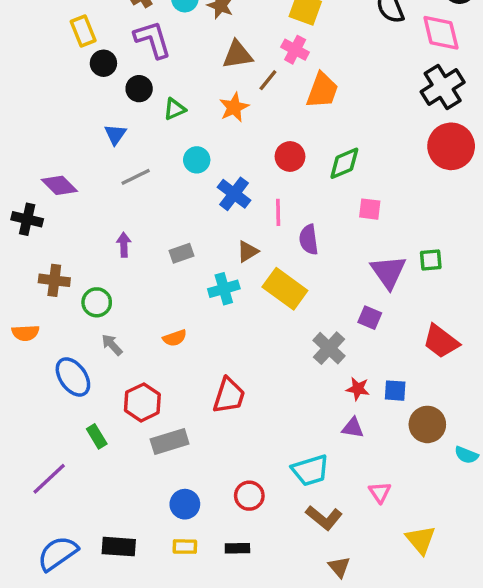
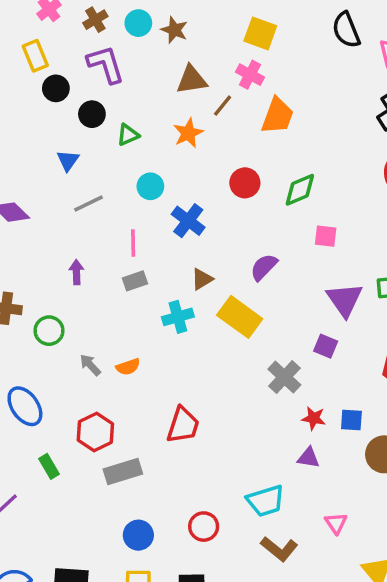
pink line: (278, 212) -> (133, 243), moved
purple semicircle: (309, 240) -> (264, 267), turned 52
gray arrow: (112, 345) -> (90, 365), moved

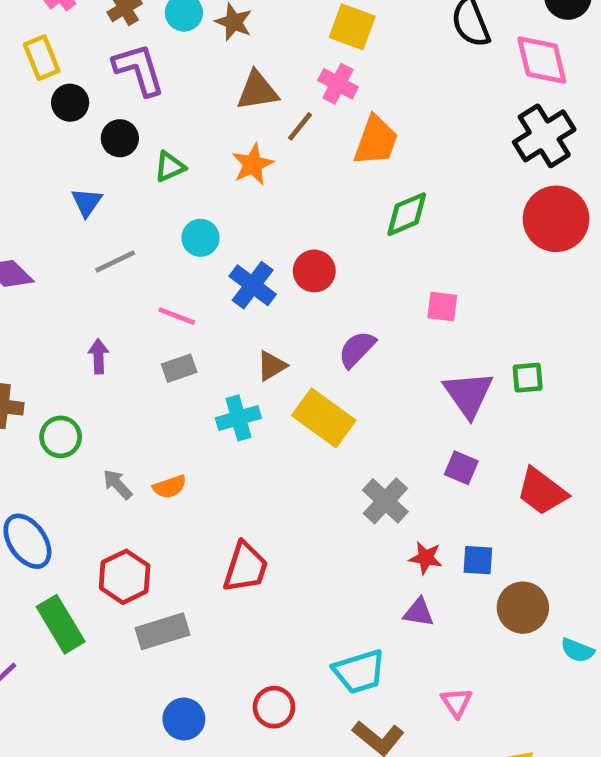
red circle: (245, 183) -> (314, 271), moved
green diamond: (300, 190) -> (407, 214), moved
pink line: (133, 243) -> (177, 316), turned -68
purple square: (326, 346) -> (461, 468), moved
green rectangle: (49, 466) -> (61, 624), size x1.6

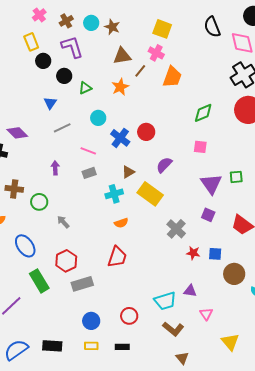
green diamond: (407, 214) -> (203, 113), moved
orange semicircle: (170, 487) -> (121, 223), moved
purple triangle: (419, 612) -> (190, 291), moved

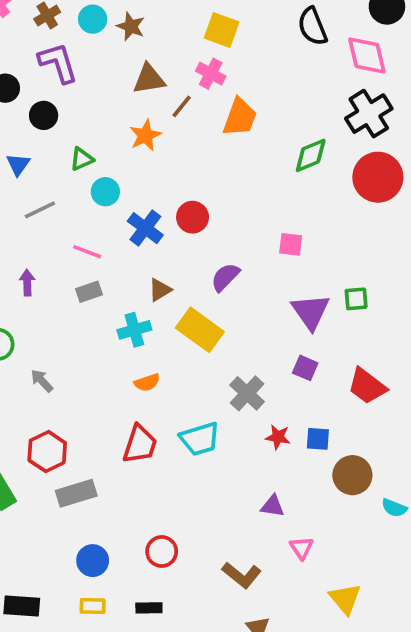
green triangle: (85, 88) -> (82, 159), moved
green diamond: (203, 113) -> (311, 155), moved
cyan trapezoid: (165, 301) -> (200, 439), moved

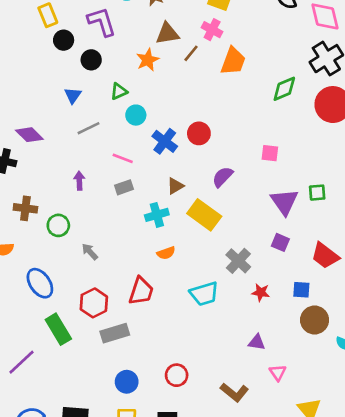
orange star: (145, 135) -> (148, 60), moved
blue square: (318, 439) -> (301, 290), moved
red trapezoid: (140, 444) -> (141, 291), moved

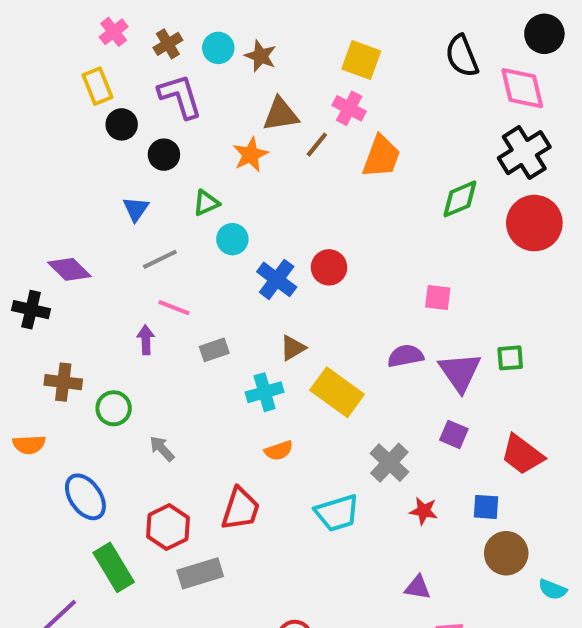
pink line: (123, 158) -> (174, 308), moved
purple semicircle: (223, 177) -> (406, 356), moved, turned 35

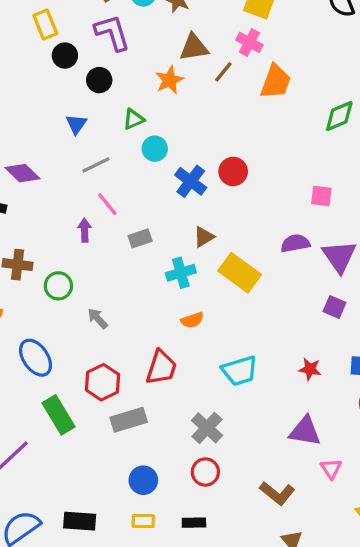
pink line: (174, 308) -> (107, 204), turned 30
gray cross: (389, 463) -> (207, 428), moved
purple triangle: (418, 587) -> (305, 431), size x1.5

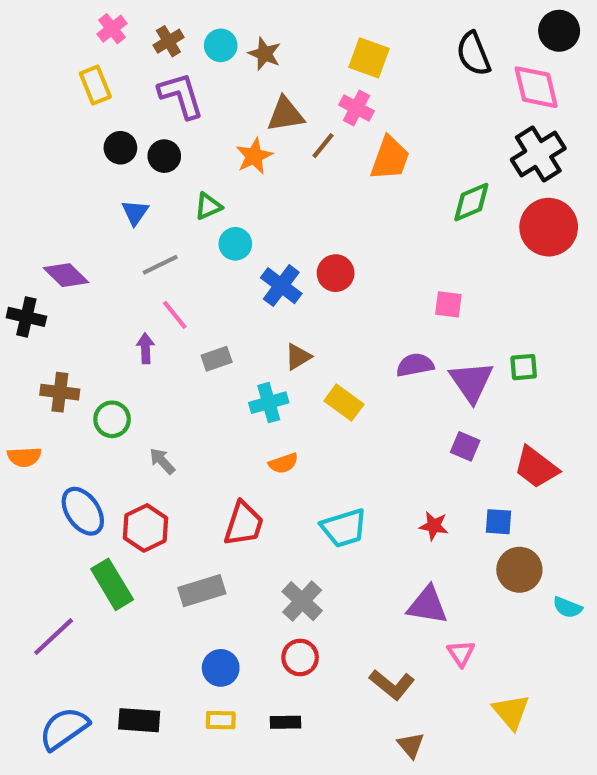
black circle: (65, 56) -> (120, 148), moved
yellow rectangle: (240, 273) -> (344, 403), size x0.7
red hexagon: (102, 382) -> (145, 528), moved

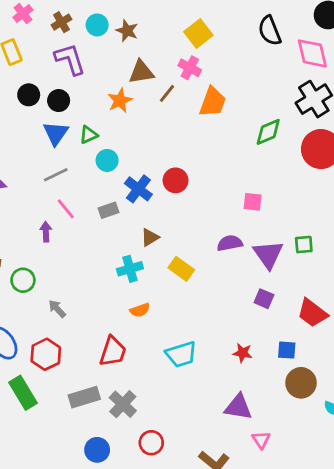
yellow square: (369, 58) -> (198, 34), turned 32
blue triangle: (135, 212) -> (56, 133), moved, size x1.4
gray rectangle: (217, 359) -> (109, 210), moved
gray cross: (302, 601) -> (123, 404), moved

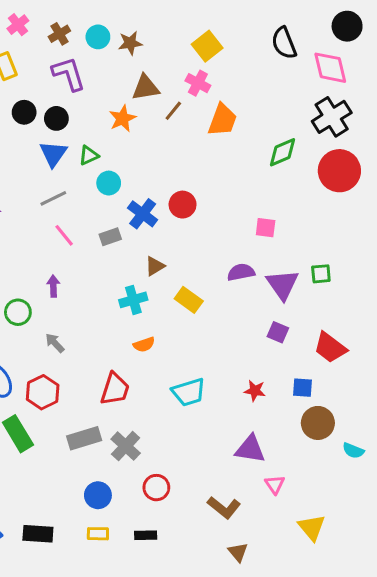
brown star: (127, 31) -> (130, 43), turned -30
purple arrow: (46, 232) -> (53, 286), moved

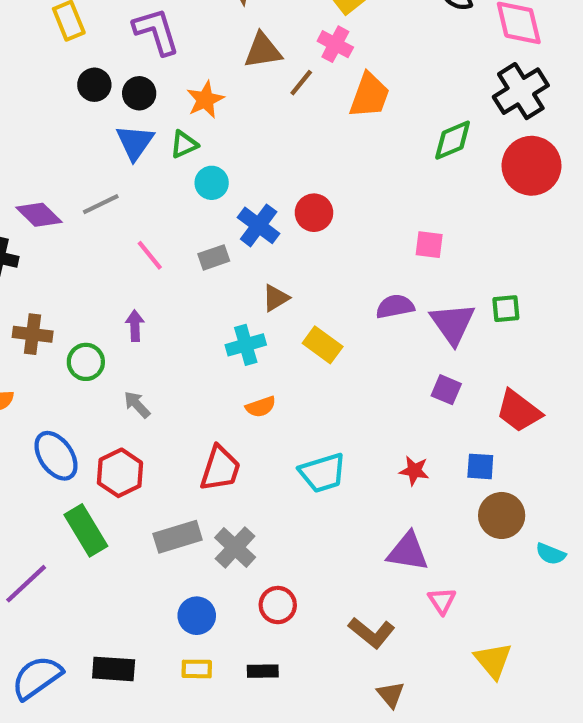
orange star: (123, 118) -> (205, 100), moved
gray line: (53, 198) -> (101, 204), moved

